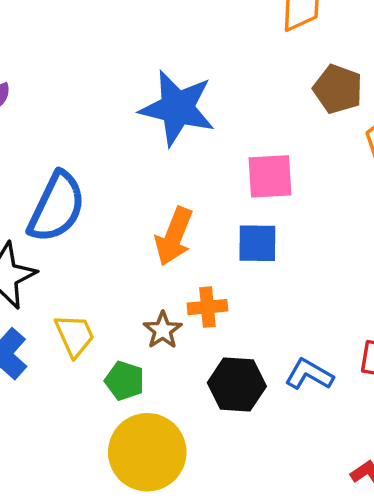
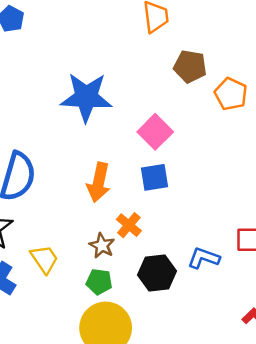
pink square: (270, 176) -> (155, 132), turned -32
orange cross: (207, 307) -> (129, 225), turned -35
green pentagon: (125, 381) -> (99, 282), moved

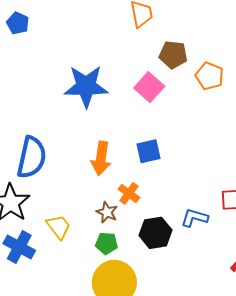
pink square: (155, 132) -> (149, 87), moved

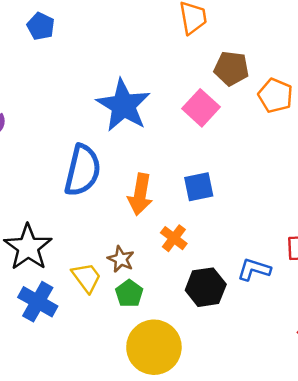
blue star: (86, 86) -> (123, 105), turned 30
blue semicircle: (32, 157) -> (83, 170), moved
brown star: (107, 212) -> (121, 259), moved
green pentagon: (106, 243) -> (129, 293), moved, turned 30

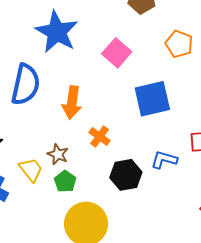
orange pentagon: (275, 96) -> (179, 44), moved
pink square: (201, 108) -> (117, 53), moved
blue square: (199, 187) -> (152, 99), moved, size x1.5

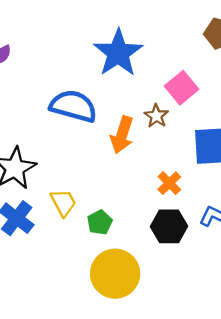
blue semicircle: (26, 84) -> (73, 106), turned -96
orange cross: (100, 137) -> (169, 183), moved
brown star: (58, 154) -> (156, 116), moved

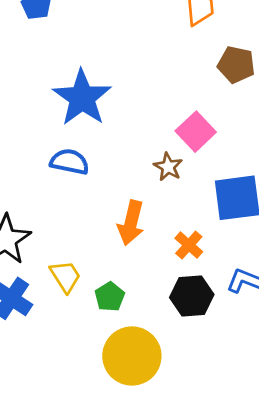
blue star: (118, 53) -> (82, 98), moved
blue semicircle: (73, 106) -> (70, 162), size x0.7
orange arrow: (122, 135) -> (131, 223), moved

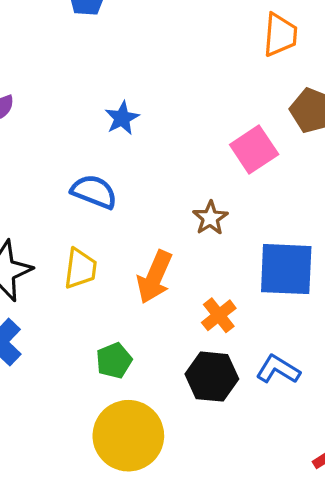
blue star: (82, 98) -> (122, 118), size x0.5
pink square: (196, 132) -> (254, 149), moved
yellow trapezoid: (65, 276) -> (80, 269), moved, turned 30

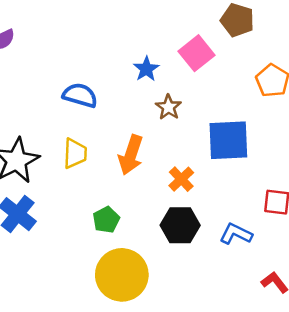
blue star: (122, 118) -> (146, 69), moved
blue L-shape: (278, 369) -> (236, 234), moved

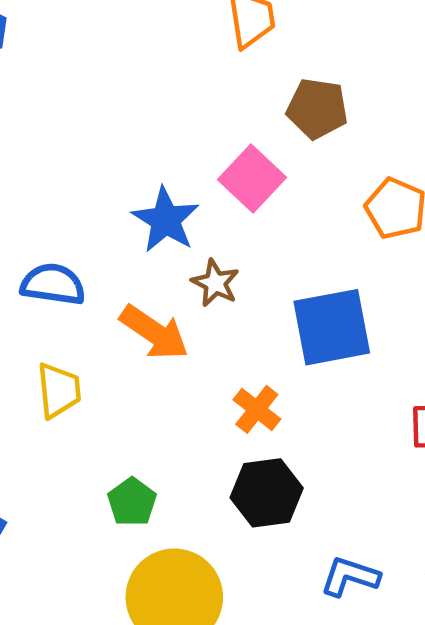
blue star: (146, 69) -> (166, 220), size x1.4
orange arrow: (131, 155) -> (154, 332), moved, turned -66
blue L-shape: (236, 234) -> (350, 577), moved

